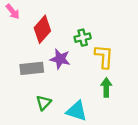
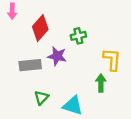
pink arrow: (13, 12) -> (12, 11), turned 40
yellow L-shape: (104, 57) -> (112, 59), moved

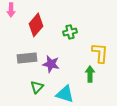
purple star: (57, 56) -> (51, 64), moved

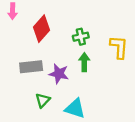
yellow L-shape: (100, 53) -> (119, 47), moved
green arrow: (90, 74) -> (84, 62), moved

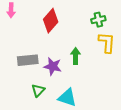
red diamond: (41, 29) -> (51, 21), moved
green cross: (81, 37) -> (98, 20), moved

